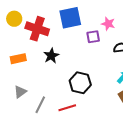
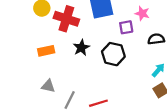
black hexagon: (80, 83) -> (113, 54), moved
gray triangle: (20, 92) -> (48, 86), turned 48

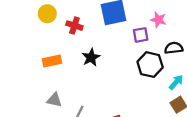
red cross: (66, 19) -> (74, 26), size x0.6
black hexagon: (113, 54) -> (150, 65), moved

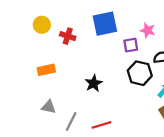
black star: (91, 57) -> (94, 83), moved

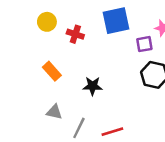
orange rectangle: (46, 70) -> (52, 71), turned 60
black star: (94, 83) -> (93, 86), moved, turned 30

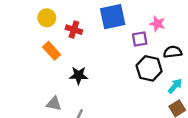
orange rectangle: (52, 71) -> (52, 51), moved
black star: (93, 86) -> (79, 75), moved

